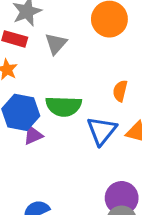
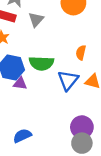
purple triangle: (33, 135) -> (20, 83), turned 32

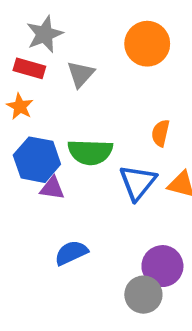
blue semicircle: (22, 136) -> (71, 253), moved
gray circle: (82, 143) -> (143, 295), moved

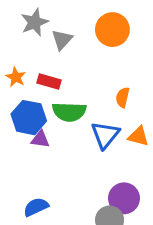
red rectangle: (29, 68) -> (49, 81), moved
gray triangle: (81, 74) -> (62, 40), moved
blue semicircle: (71, 253) -> (36, 207), moved

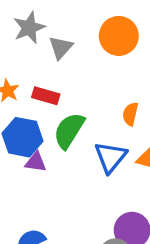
green semicircle: (69, 112) -> (69, 131), turned 120

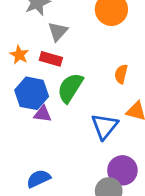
gray triangle: (61, 48) -> (58, 31), moved
blue triangle: (110, 157) -> (105, 126), moved

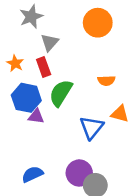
red rectangle: (51, 59) -> (44, 67), turned 54
orange semicircle: (121, 74) -> (106, 81), turned -105
purple circle: (122, 170) -> (79, 173), moved

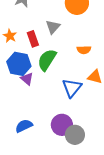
gray triangle: (50, 42) -> (53, 27), moved
purple triangle: (36, 116) -> (27, 79), turned 32

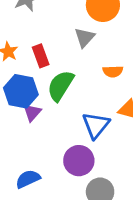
gray triangle: (53, 27) -> (84, 37), moved
purple triangle: (27, 79) -> (32, 112), turned 32
purple circle: (62, 125) -> (79, 161), moved

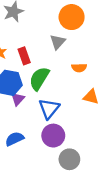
blue triangle: (96, 125) -> (49, 109), moved
blue semicircle: (28, 179) -> (14, 139), moved

